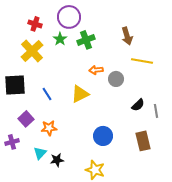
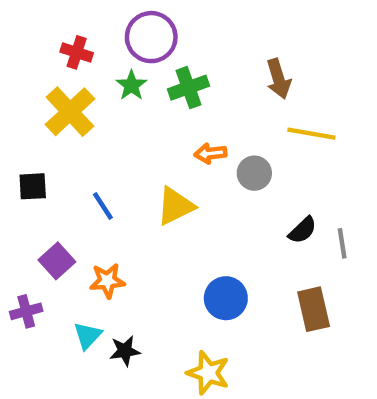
black square: (15, 85) -> (33, 186), size x0.6

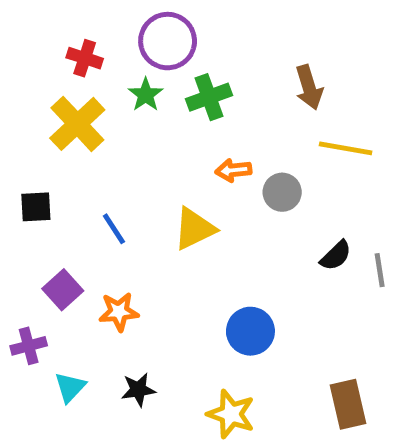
brown rectangle: (314, 309) -> (348, 404), moved
cyan triangle: (88, 335) -> (70, 387), moved

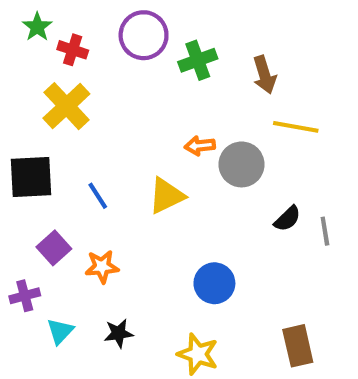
green star: (146, 95) -> (37, 27), moved
green cross: (209, 97) -> (198, 60), moved
gray circle: (282, 192) -> (242, 164), size x1.4
black square: (36, 207) -> (31, 177), size x1.6

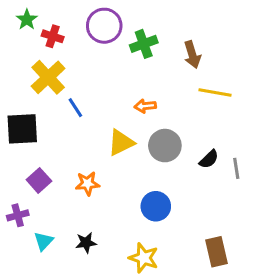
gray circle: (242, 164) -> (165, 146), moved
blue line: (98, 196) -> (75, 108), moved
orange star: (102, 267) -> (88, 183), moved

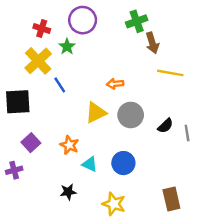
green star: (27, 20) -> (67, 47), moved
green cross: (144, 44) -> (137, 21), moved
orange star: (88, 183) -> (69, 145), turned 30
cyan triangle: (44, 241) -> (90, 164), moved, turned -49

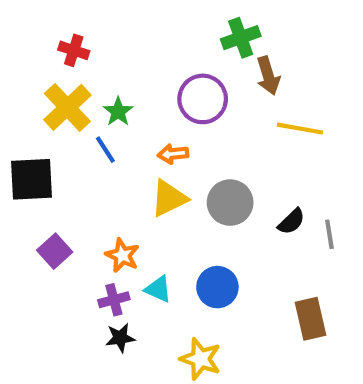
purple circle: (83, 20) -> (203, 99), moved
green star: (67, 47) -> (118, 112), moved
orange arrow: (115, 84) -> (173, 154), moved
purple cross: (14, 170) -> (114, 300), moved
brown rectangle: (171, 199) -> (310, 319), moved

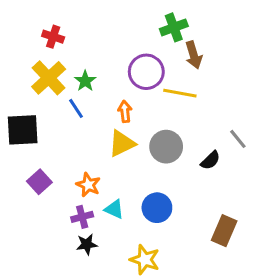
yellow line: (300, 129) -> (180, 93), moved
orange arrow: (173, 154) -> (125, 111), turned 90
gray line: (329, 234) -> (238, 139), moved, turned -30
brown rectangle: (310, 319) -> (224, 231), turned 36

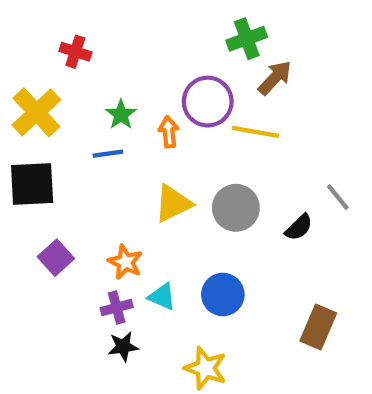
brown arrow: (194, 55) -> (275, 78), turned -120
yellow cross: (49, 78) -> (36, 112), moved
blue line: (76, 108) -> (108, 154), turned -65
orange arrow: (125, 111) -> (169, 132), moved

